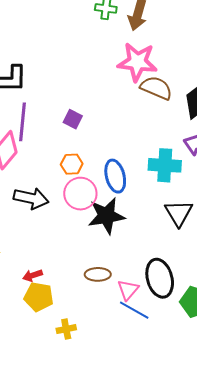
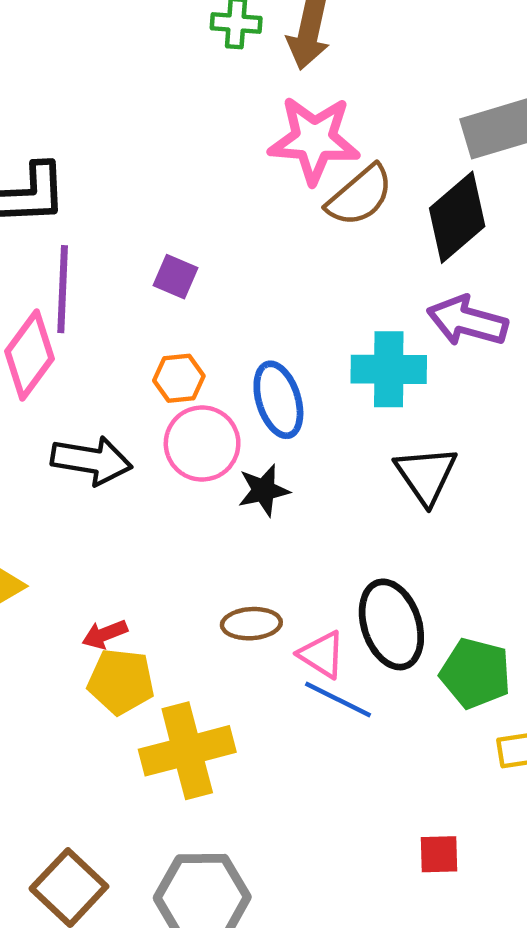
brown semicircle: (156, 88) -> (360, 196), turned 120
black star: (106, 216) -> (264, 490), size x0.6
pink triangle: (128, 290) -> (322, 655), turned -35
yellow cross: (66, 329) -> (187, 751), size x2.0

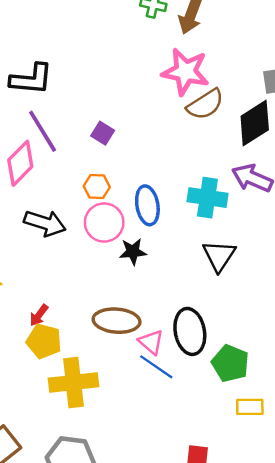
purple line: (63, 289) -> (43, 131), turned -42
brown ellipse: (251, 624) -> (117, 321), size x1.5
red arrow: (105, 634) -> (39, 315), turned -40

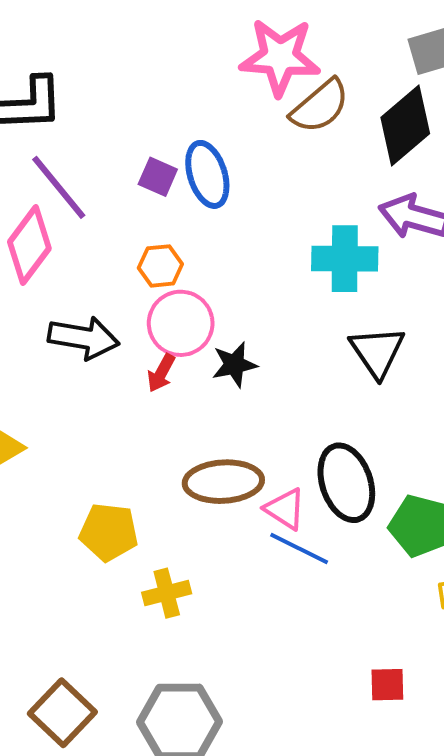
blue ellipse: (147, 205) -> (207, 174), moved
red arrow: (39, 315) -> (161, 373), moved
yellow cross: (73, 382) -> (167, 593), size x0.6

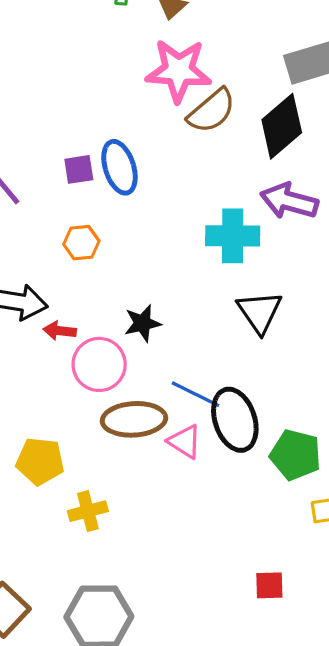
purple square: (158, 177) -> (79, 169), turned -32
pink circle: (181, 323) -> (99, 364), moved
red arrow: (161, 373) -> (60, 331), moved, turned 68
blue line: (299, 549) -> (195, 394), moved

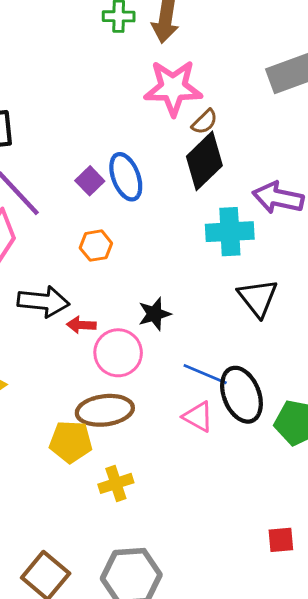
brown semicircle: (212, 111) -> (205, 122), size x0.6
black diamond: (282, 126) -> (204, 161), moved
purple square: (79, 169) -> (90, 181), turned -32
brown ellipse: (134, 419) -> (105, 410), moved

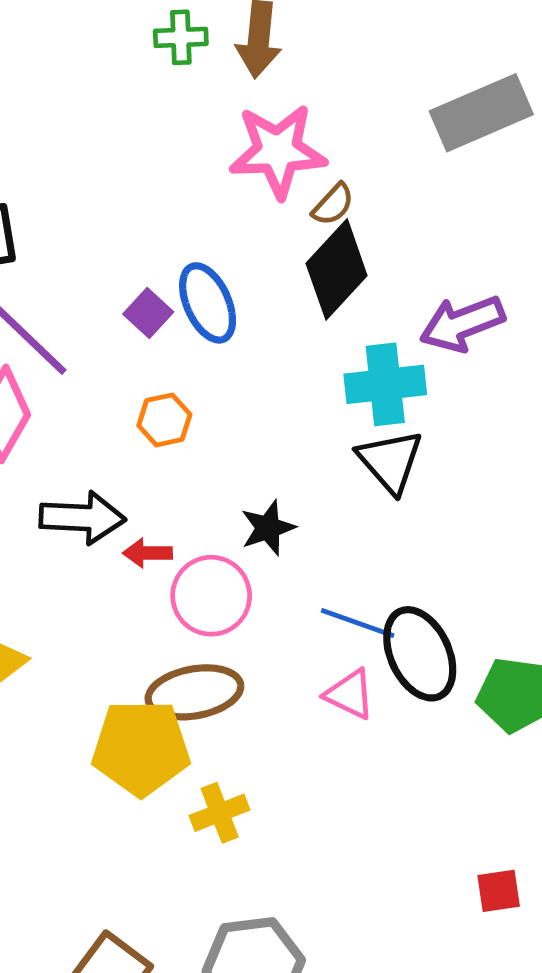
purple arrow: (278, 198) -> (462, 324), turned -30
black triangle: (258, 298) -> (390, 461), moved
yellow pentagon: (71, 442) -> (141, 748), size x1.4

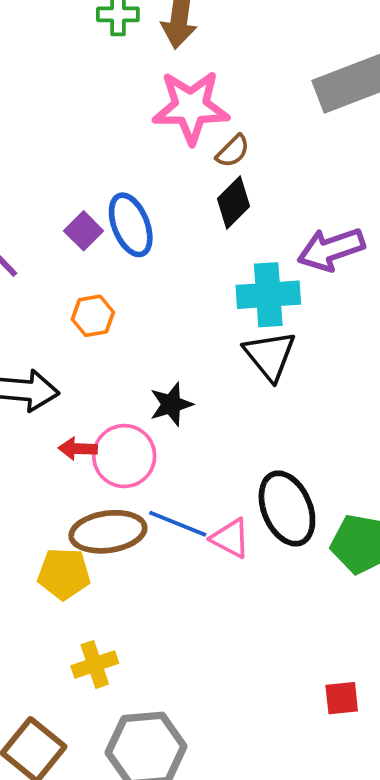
black diamond: (337, 269) -> (234, 202), size x0.7
red arrow: (148, 553) -> (78, 449), moved
blue line: (358, 623) -> (178, 524), moved
yellow pentagon: (141, 748) -> (64, 574), size x0.7
yellow cross: (220, 813) -> (95, 664), moved

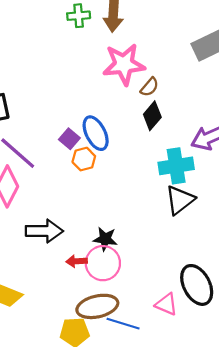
orange hexagon: (93, 316) -> (84, 159), moved
black triangle: (270, 356) -> (180, 200), turned 36
black star: (171, 404) -> (105, 239), moved, turned 30
blue line: (178, 524) -> (123, 324), moved

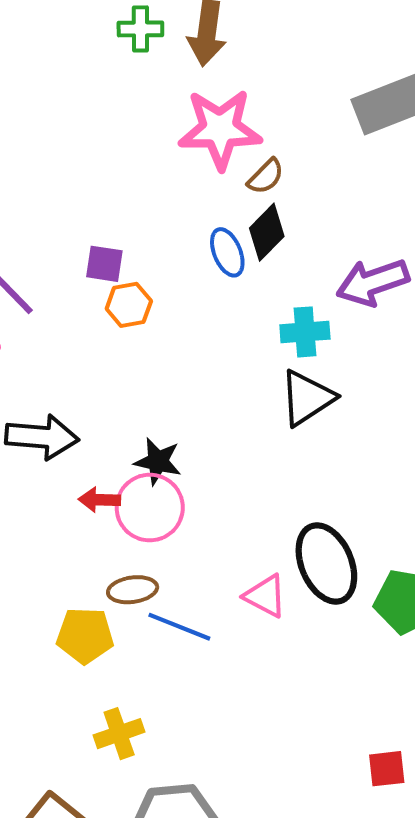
blue ellipse: (96, 133) -> (227, 252), moved, size x0.7
purple square: (69, 139) -> (104, 264), turned -36
cyan cross: (176, 166) -> (305, 332), size x0.7
brown ellipse: (97, 306) -> (133, 590), size x0.6

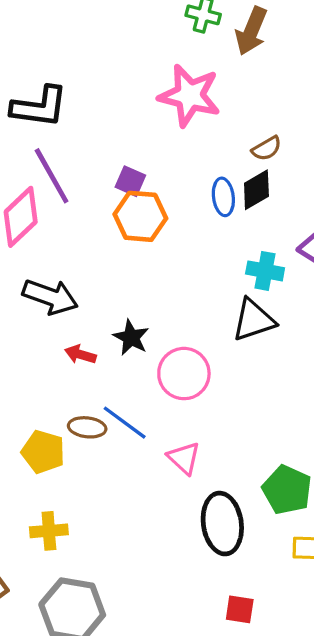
pink star: (220, 129) -> (189, 96), moved
orange hexagon: (129, 305) -> (140, 216), size x1.5
pink circle: (150, 508) -> (184, 374), moved
black ellipse: (326, 563) -> (222, 524), moved
blue line: (179, 627) -> (125, 423), moved

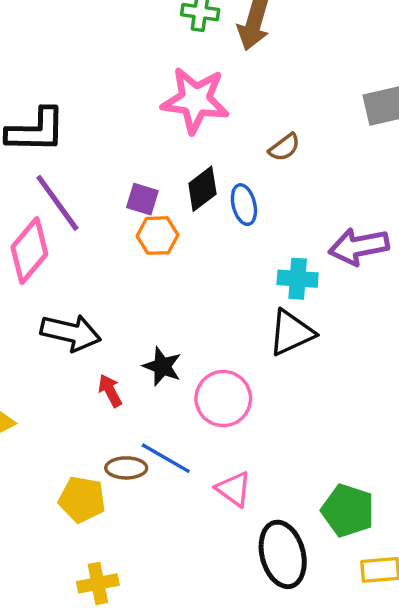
black diamond: (256, 190) -> (202, 189), moved
orange hexagon: (140, 216) -> (157, 236), size x0.7
red arrow: (80, 354) -> (110, 391), turned 52

